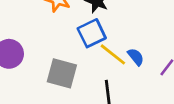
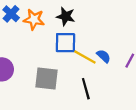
blue square: (92, 33) -> (65, 43), turned 35

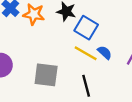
blue square: (65, 43) -> (86, 28), moved, turned 30

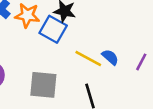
blue square: (86, 28) -> (53, 29), moved

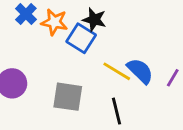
blue semicircle: (110, 57) -> (140, 71), size x1.5

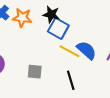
blue square: (81, 38) -> (58, 28), moved
gray square: (68, 97) -> (35, 72), size x0.7

